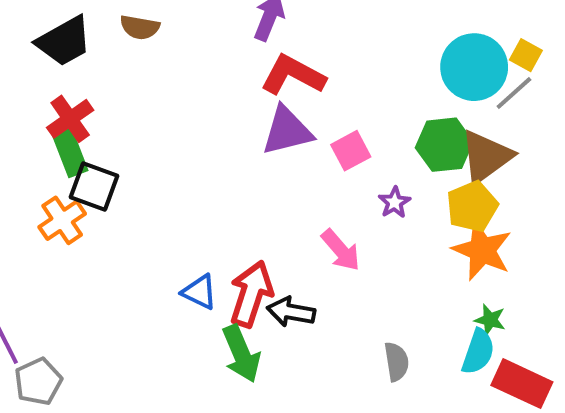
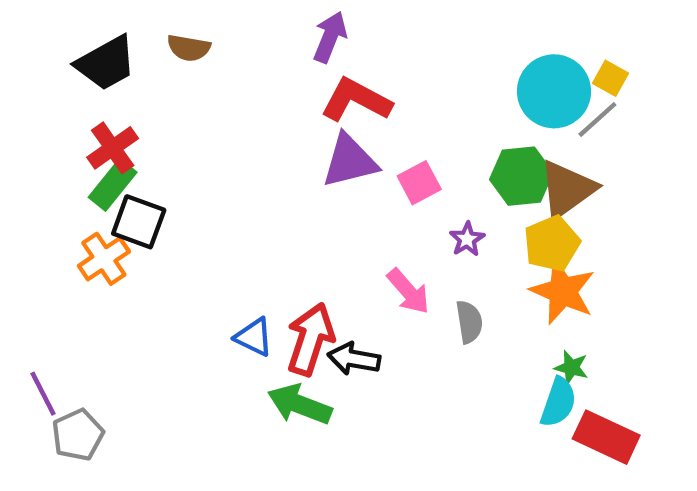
green rectangle: (70, 153) -> (113, 185), turned 60
green arrow: (241, 354) -> (300, 404), turned 134
gray semicircle: (396, 362) -> (469, 322), moved

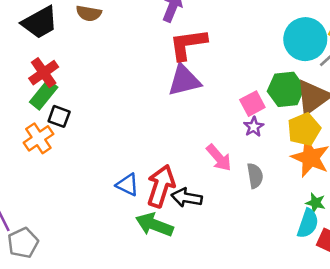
red L-shape: (356, 100) -> (188, 44), turned -36
pink square: (419, 183) -> (252, 104), moved
black square: (139, 222) -> (59, 116), size x0.7

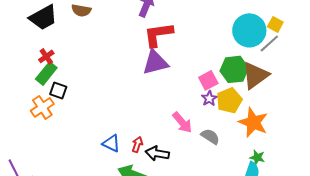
red cross: (44, 73) -> (46, 56), size x0.7
yellow pentagon: (304, 129) -> (229, 100), moved
gray semicircle: (255, 176) -> (210, 136), turned -48
red arrow: (161, 186) -> (137, 144), size x0.5

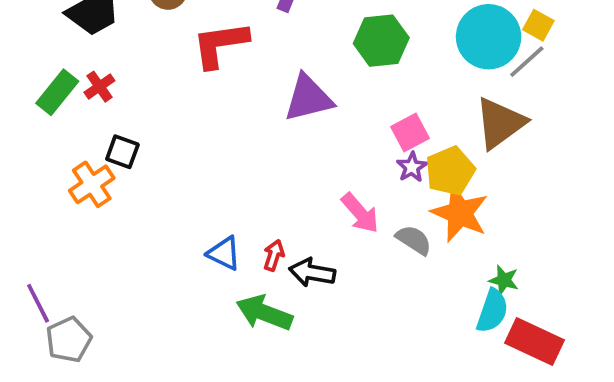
red L-shape: (158, 34) -> (220, 44), moved
green hexagon: (234, 69) -> (381, 41), moved
green rectangle: (46, 73) -> (57, 92), moved
orange star: (253, 122) -> (460, 213), moved

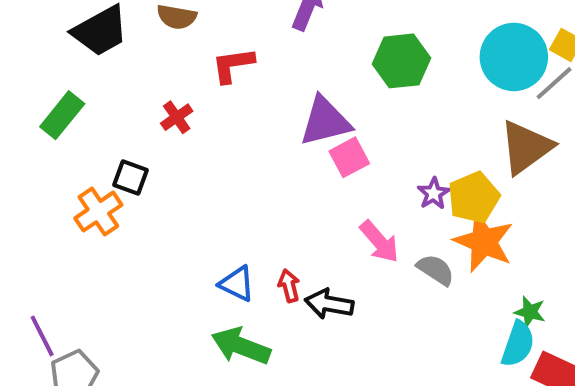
red L-shape: (220, 44) -> (233, 65), size x0.7
red cross: (99, 87) -> (177, 117), moved
pink square: (410, 133) -> (349, 157), moved
red arrow: (274, 255) -> (289, 286), turned -32
green arrow: (264, 313) -> (241, 346), moved

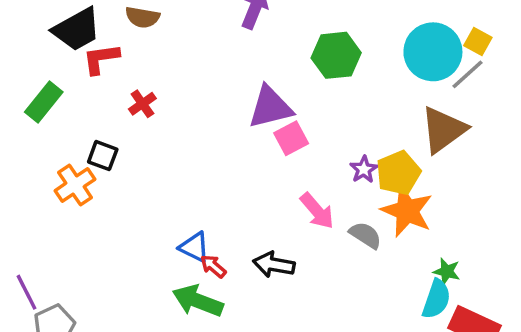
red L-shape: (233, 65) -> (101, 59), moved
red arrow: (289, 286) -> (213, 266), moved, turned -36

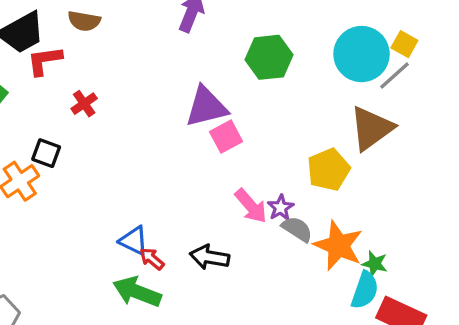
purple star: (364, 169) -> (281, 208), moved
orange star: (407, 211) -> (338, 246), moved

